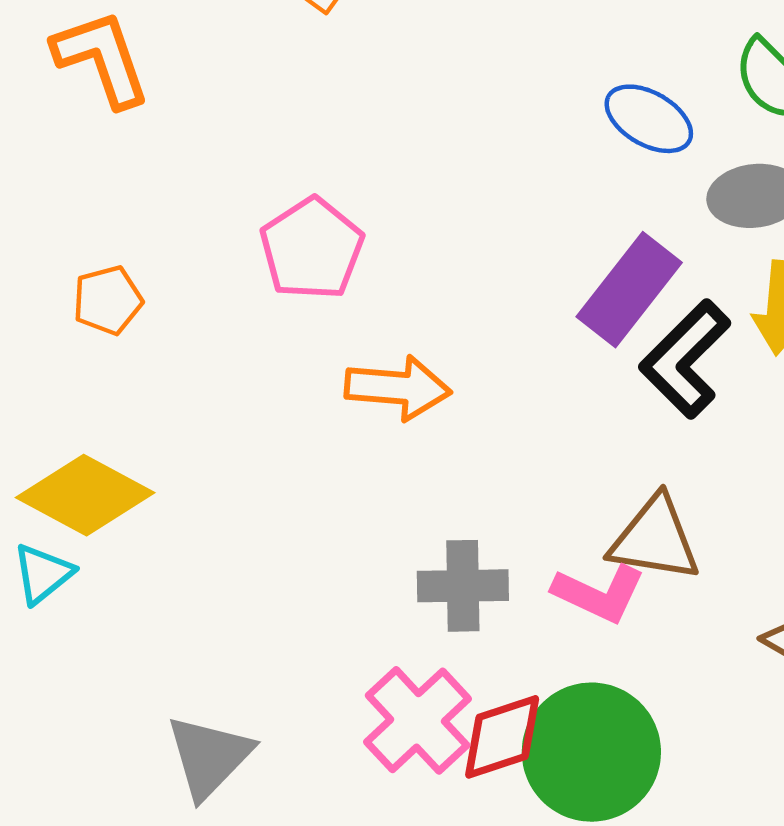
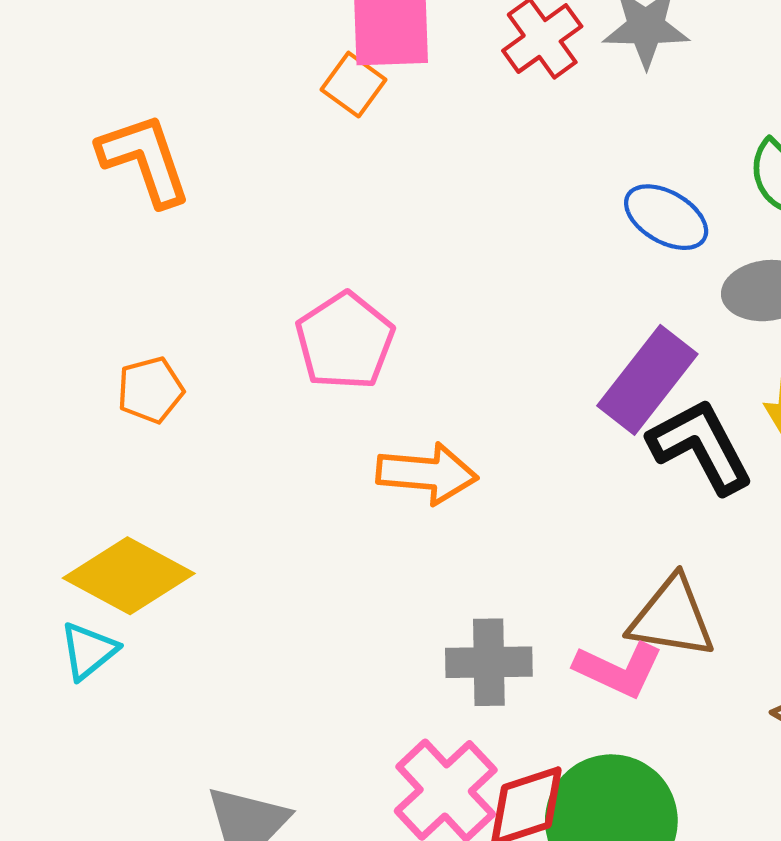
black L-shape: (685, 359) -> (701, 446), turned 107

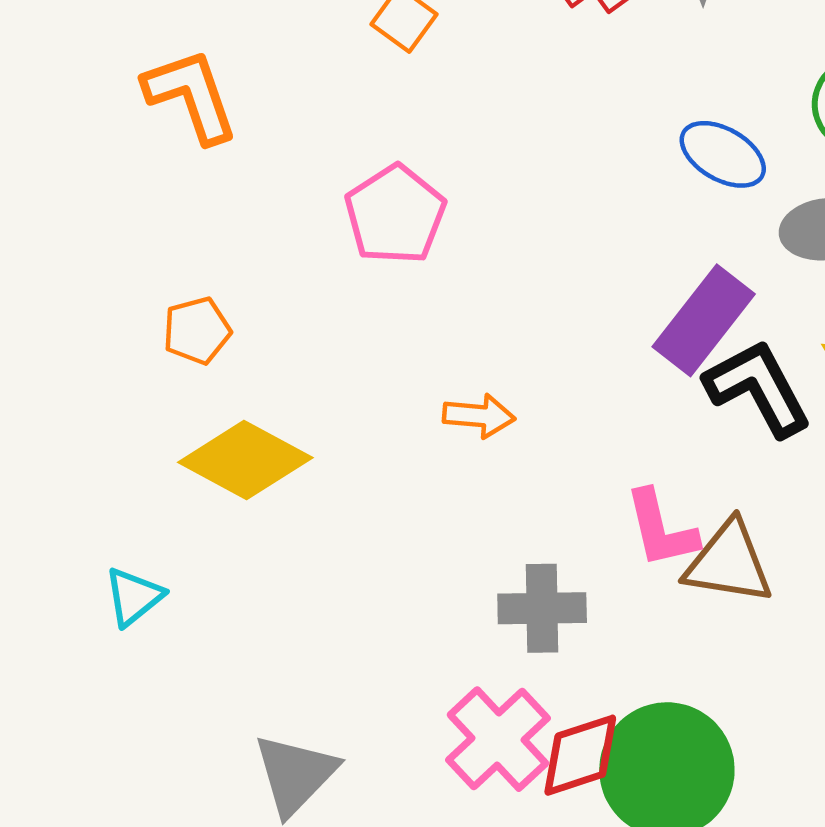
pink pentagon: (345, 341) -> (395, 215), moved
orange arrow: (427, 474) -> (479, 416), size x0.7
yellow diamond: (129, 576) -> (245, 460), moved
pink L-shape: (619, 669) -> (661, 529), moved, turned 52

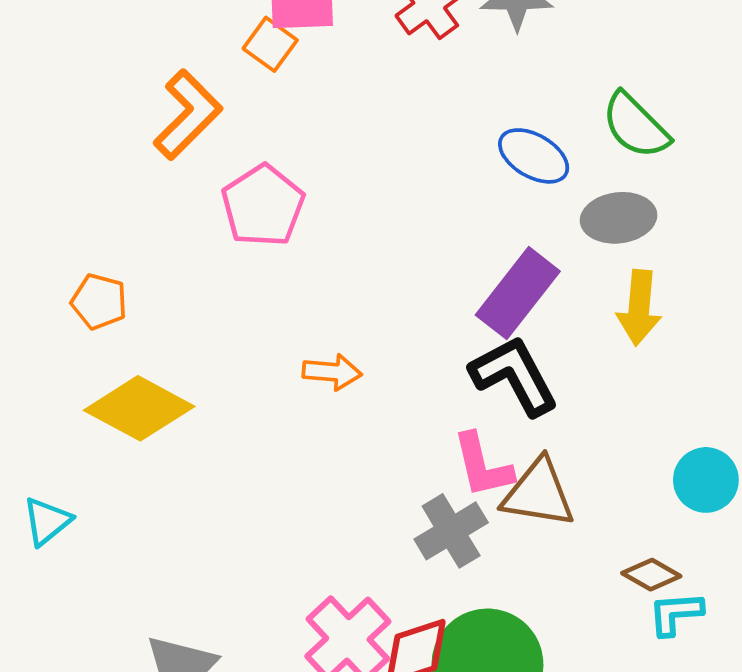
orange L-shape: (191, 96) -> (188, 115), moved, turned 64
orange pentagon: (197, 331) -> (99, 302), turned 30
black L-shape: (758, 388) -> (514, 376), moved
gray cross: (542, 608) -> (451, 531), moved, turned -30

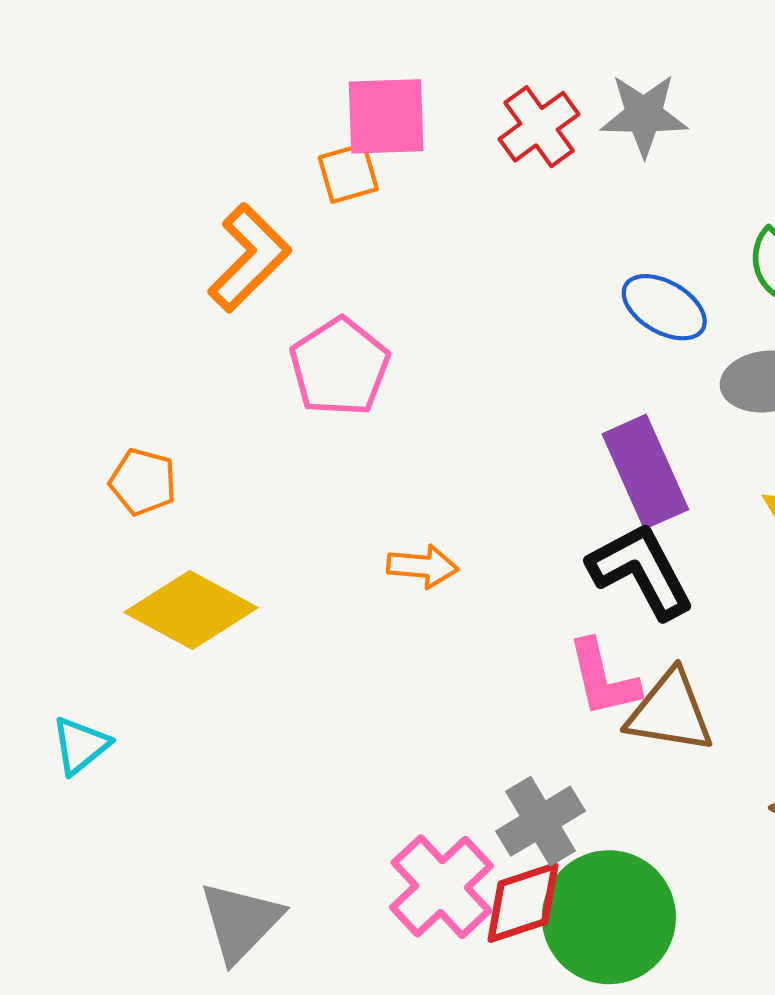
orange square: (270, 44) -> (348, 173), turned 38
purple rectangle: (518, 293) -> (645, 472), turned -62
gray cross: (451, 531) -> (540, 821), moved

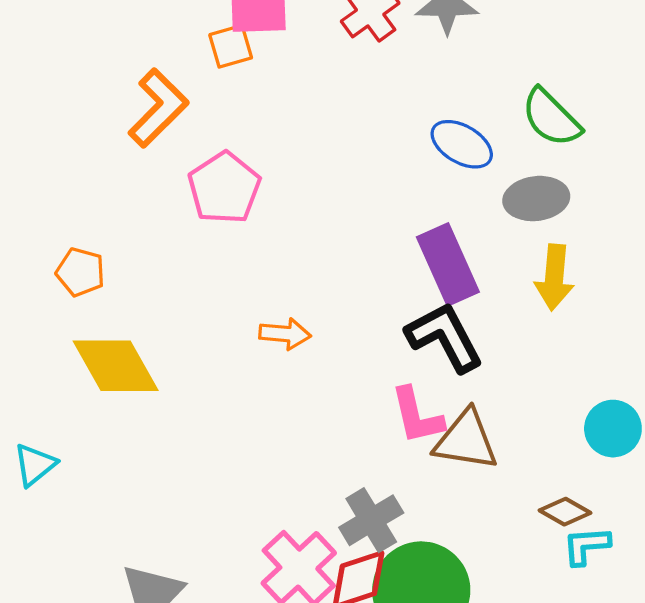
yellow diamond: (191, 610) -> (116, 366), turned 32

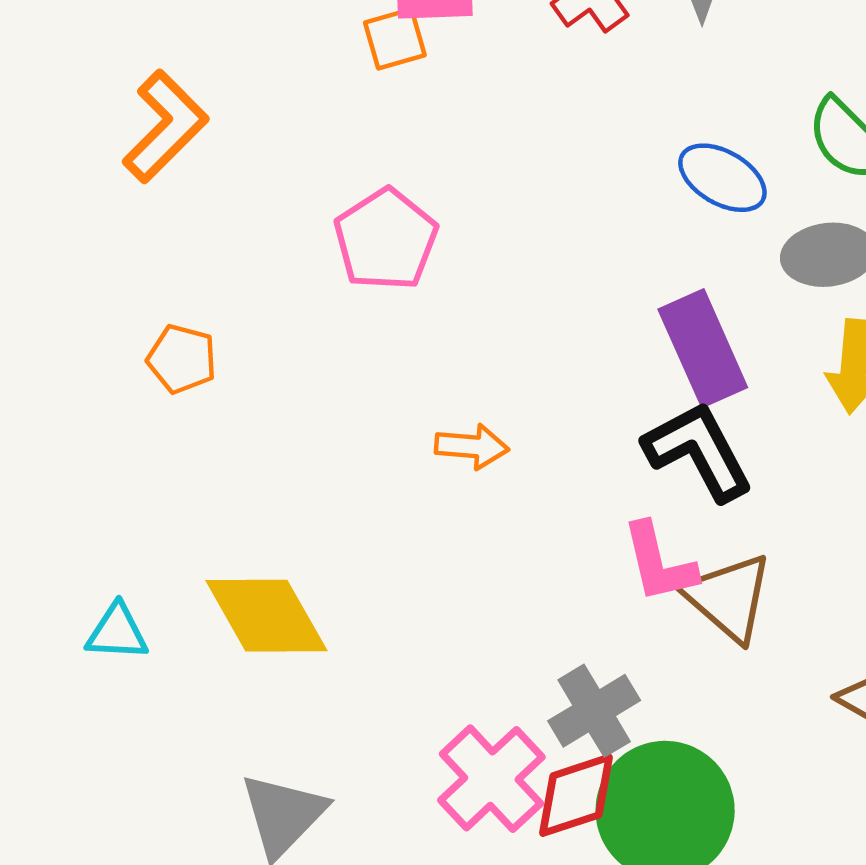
orange L-shape: (158, 108) -> (165, 126), moved
yellow diamond: (116, 366) -> (266, 616), moved
brown triangle: (466, 440) -> (728, 597), turned 32
cyan triangle: (35, 465) -> (117, 632), turned 42

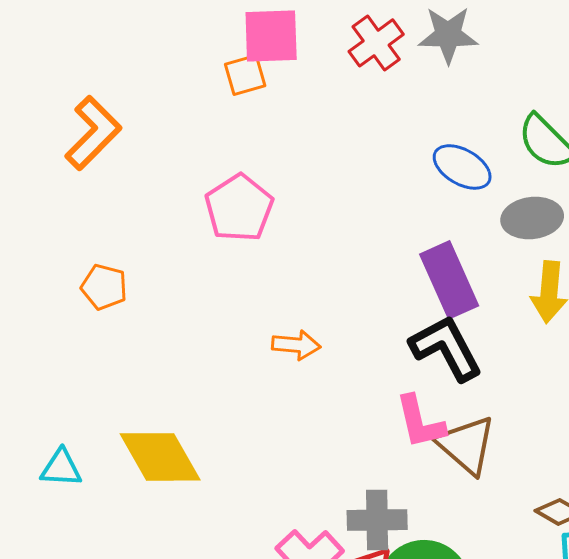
gray cross: (594, 711) -> (377, 520), turned 30

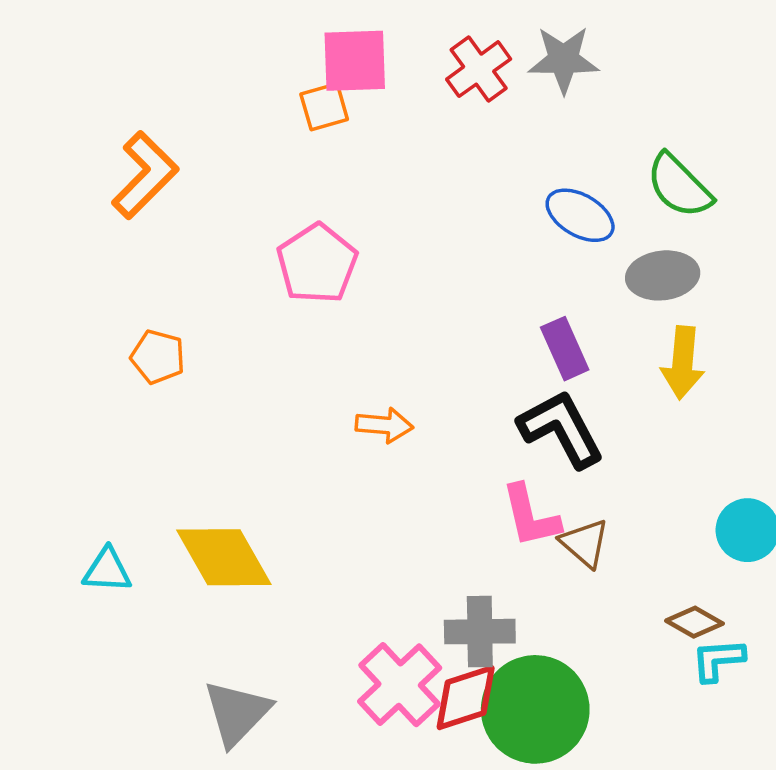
purple rectangle: (449, 280) -> (565, 349), size x0.7
brown triangle: (466, 445) -> (585, 543), size x0.7

